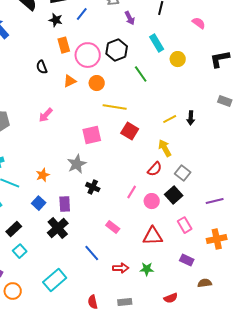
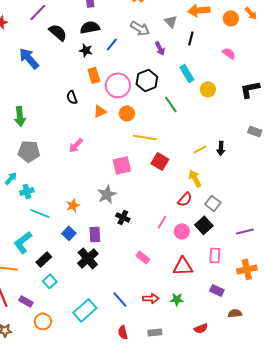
pink rectangle: (185, 225) -> (215, 255), turned 35
blue line: (92, 253) -> (120, 299), moved

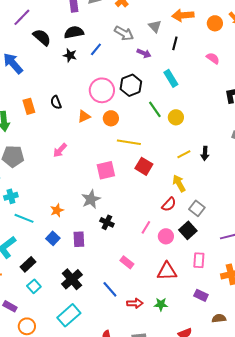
purple arrow: (160, 48) -> (144, 53), turned -40
orange rectangle: (94, 75) -> (29, 106), moved
yellow circle: (208, 89) -> (176, 117), moved
black cross: (88, 258) -> (72, 279), moved
blue line: (120, 299) -> (110, 289), moved

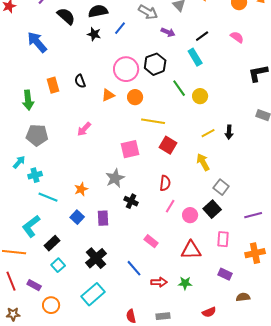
black line: (175, 43) -> (202, 36), moved, turned 40
red semicircle: (169, 204) -> (165, 183), moved, turned -35

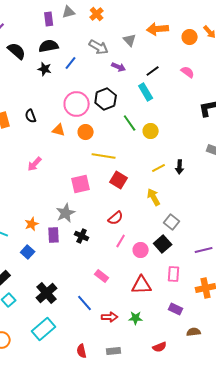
orange triangle: (108, 95) -> (59, 130), turned 40
red semicircle: (165, 183) -> (116, 218), turned 42
purple rectangle: (103, 218) -> (54, 235), moved

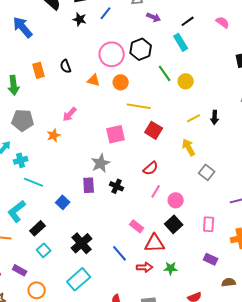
orange star: (32, 224) -> (54, 135), moved
black square: (163, 244) -> (174, 224), moved
red triangle: (142, 285) -> (155, 243), moved

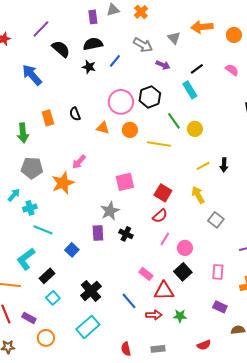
yellow line: (139, 106) -> (159, 144), moved
red square: (154, 130) -> (163, 193), moved
orange star: (54, 135) -> (63, 183), size x1.6

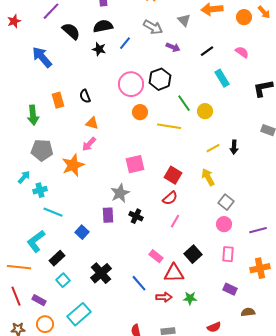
cyan rectangle: (190, 90) -> (222, 78), moved
orange triangle: (103, 128) -> (92, 123), moved
pink circle: (185, 248) -> (224, 224), moved
cyan rectangle: (88, 327) -> (79, 314), moved
orange circle: (46, 338) -> (45, 324), moved

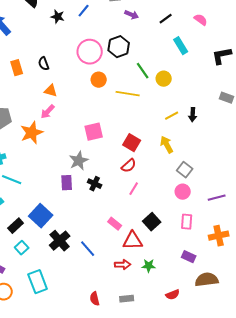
blue square: (82, 232) -> (41, 216), moved, size x1.6
blue line: (139, 283) -> (88, 249), moved
brown semicircle: (248, 312) -> (207, 280), size x1.6
cyan rectangle: (79, 314) -> (38, 282), turned -70

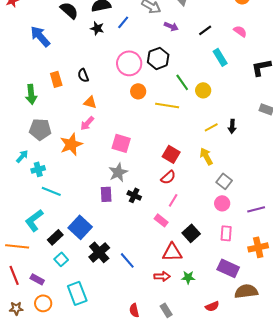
pink square: (94, 132) -> (121, 143), moved, turned 30
pink rectangle: (115, 224) -> (161, 220), moved
purple rectangle: (189, 257) -> (228, 268), size x1.5
gray rectangle: (127, 299) -> (166, 310), turned 64

